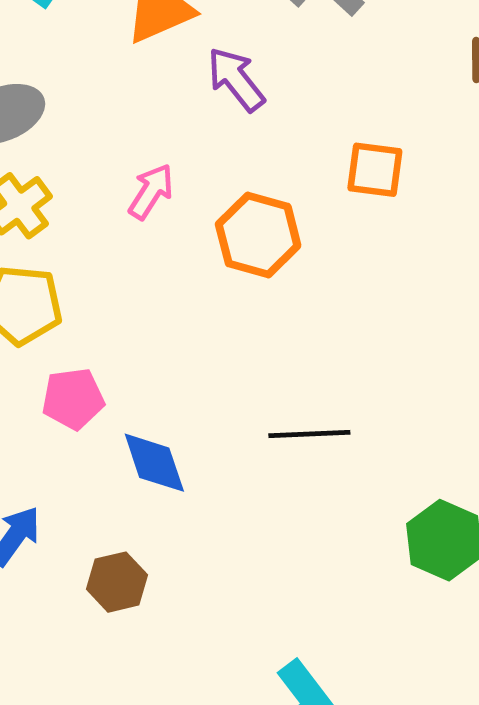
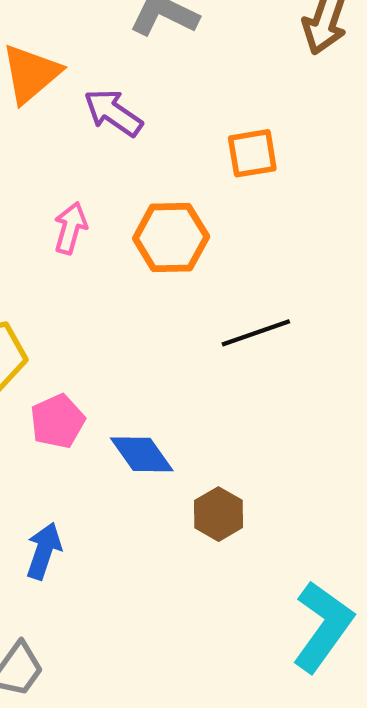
black line: (309, 434) -> (256, 333), moved
brown hexagon: (117, 582) -> (218, 514), moved

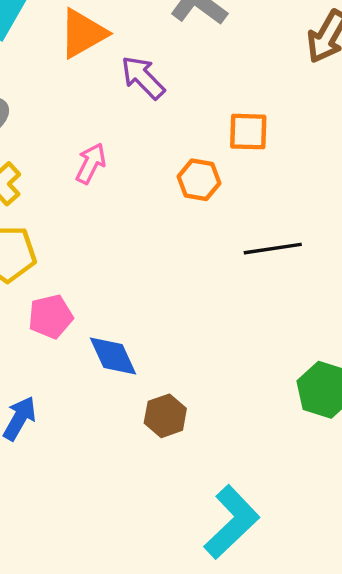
orange hexagon: (171, 237) -> (199, 180), moved, size x0.7
black line: (256, 333) -> (273, 249), moved

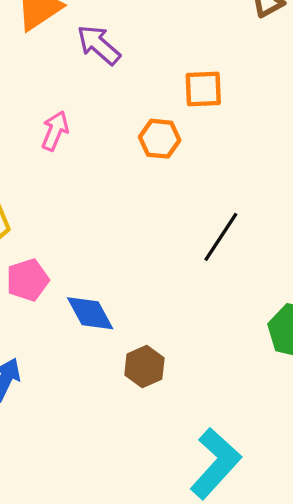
black line: (273, 249) -> (221, 237), moved, turned -44

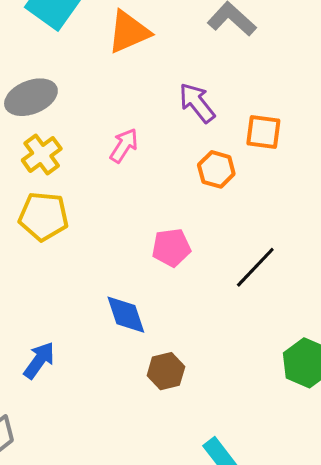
purple arrow: (99, 45) -> (197, 103), moved
pink pentagon: (28, 280) -> (171, 248), moved

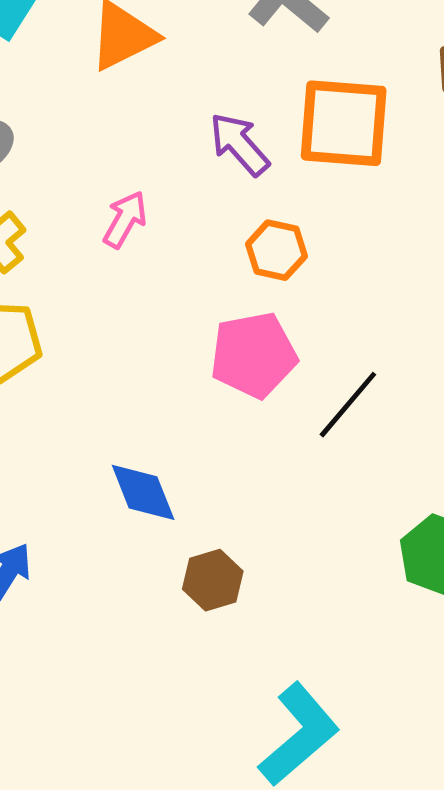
orange square: (263, 132) -> (344, 123), moved, size x1.6
pink pentagon: (171, 248) -> (254, 355), moved, size x1.4

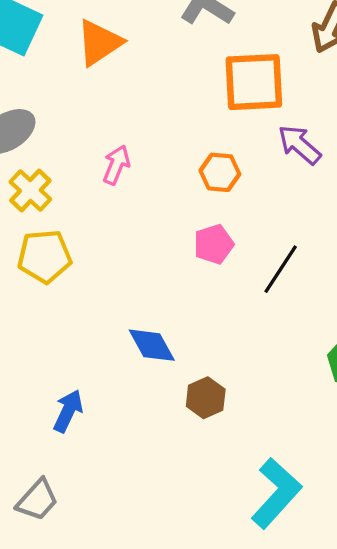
purple arrow: (239, 144) -> (299, 145), moved
pink pentagon: (254, 355) -> (214, 244), size x0.7

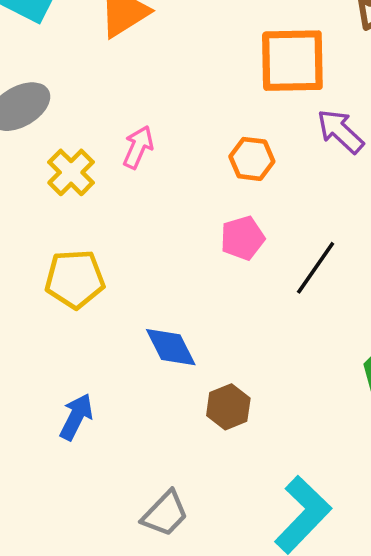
yellow cross: (30, 191) -> (71, 172), moved
yellow pentagon: (44, 256) -> (75, 279), moved
gray trapezoid: (37, 500) -> (165, 514), moved

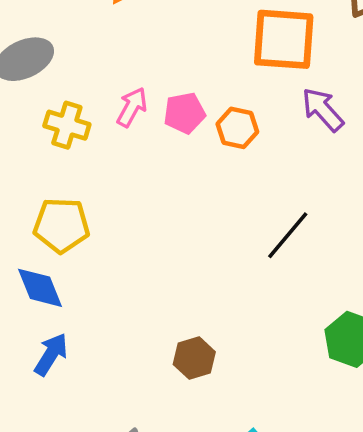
yellow cross: (71, 172) -> (67, 125), turned -33
pink pentagon: (242, 238) -> (184, 113), moved
blue diamond: (171, 347) -> (40, 288), moved

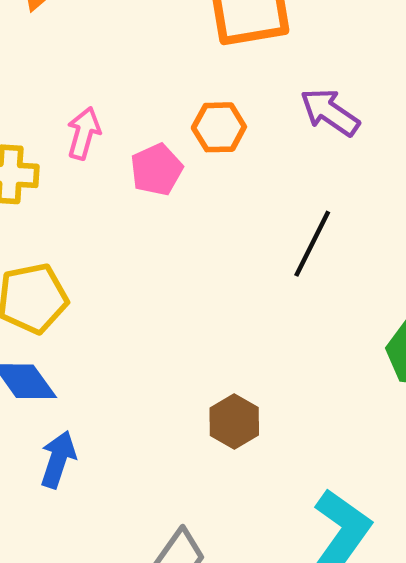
purple arrow: (323, 110) -> (330, 112), moved
pink pentagon: (184, 113) -> (156, 170), moved

